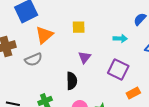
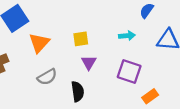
yellow square: (79, 27) -> (81, 39), moved
gray semicircle: (33, 60) -> (47, 77), moved

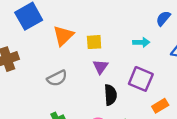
orange triangle: (39, 43) -> (63, 36), moved
black semicircle: (78, 91) -> (110, 95), moved

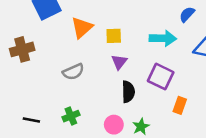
cyan arrow: (141, 42) -> (163, 38), size x1.5
orange rectangle: (160, 106) -> (180, 105), turned -42

